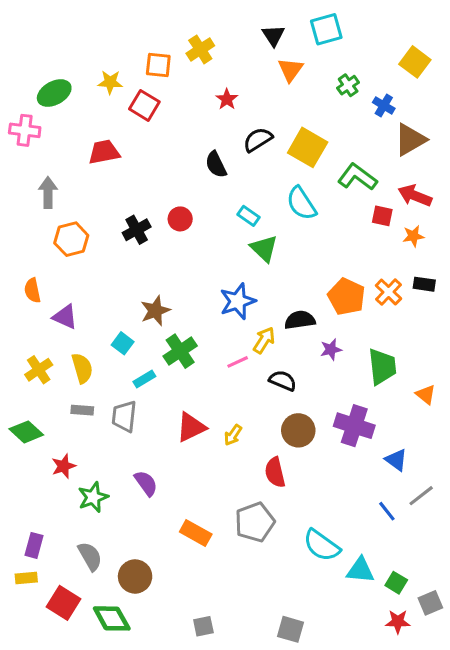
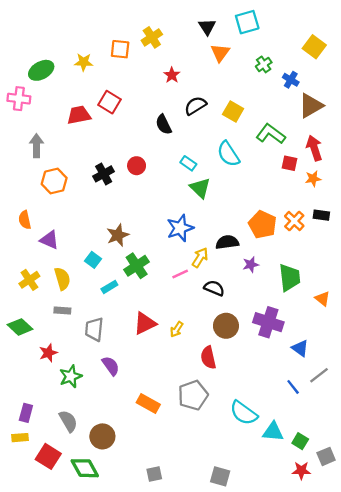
red square: (144, 105) -> (109, 102), moved
yellow square: (308, 147) -> (233, 112), size x0.7
red arrow: (415, 196) -> (314, 148), turned 50
gray trapezoid: (124, 416) -> (94, 329), moved

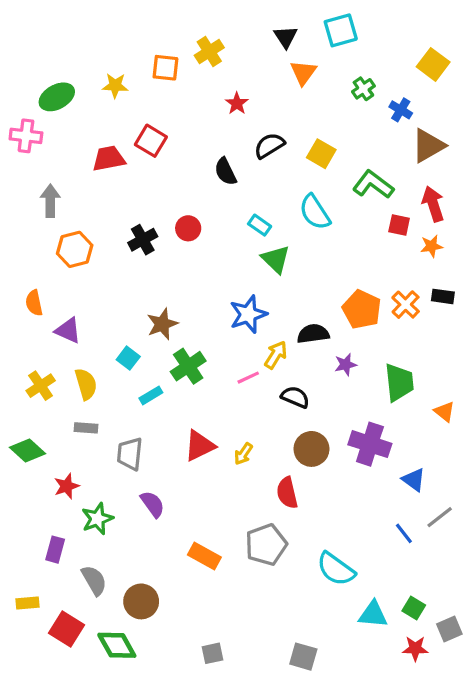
purple rectangle: (26, 413) -> (55, 550), moved
cyan triangle: (273, 432) -> (373, 614), moved

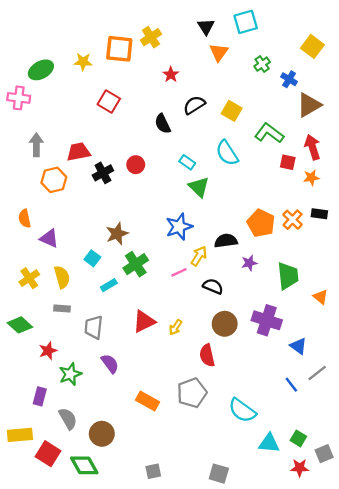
orange square: (165, 68) -> (119, 49), size x1.4
red trapezoid: (109, 159) -> (78, 152), moved
yellow rectangle: (28, 603) -> (20, 435), size x1.5

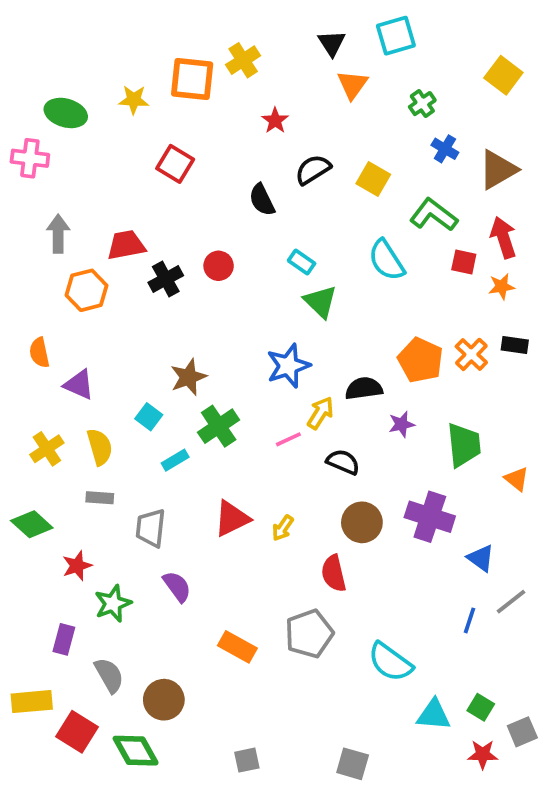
green ellipse: (41, 70) -> (66, 113), turned 45
blue cross: (289, 79) -> (445, 149), moved
cyan semicircle: (227, 153) -> (386, 260), moved
blue line: (291, 385) -> (469, 620), turned 56

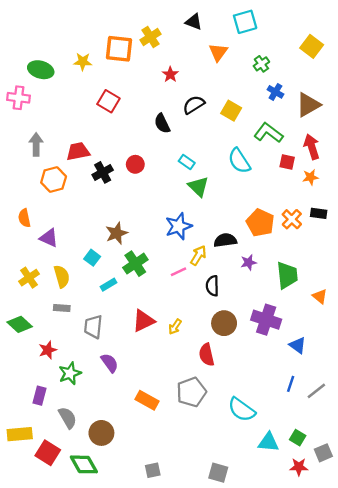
black triangle: (332, 43) -> (194, 22), moved, turned -36
black semicircle: (343, 462) -> (212, 286), turned -114
gray line: (511, 602) -> (316, 391), moved

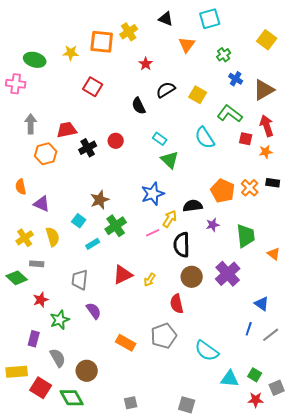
black semicircle: (212, 286) -> (182, 245), size x1.4
gray rectangle: (62, 308) -> (37, 264), moved
purple cross: (266, 320) -> (228, 274), turned 30
blue triangle: (298, 345) -> (262, 304), moved

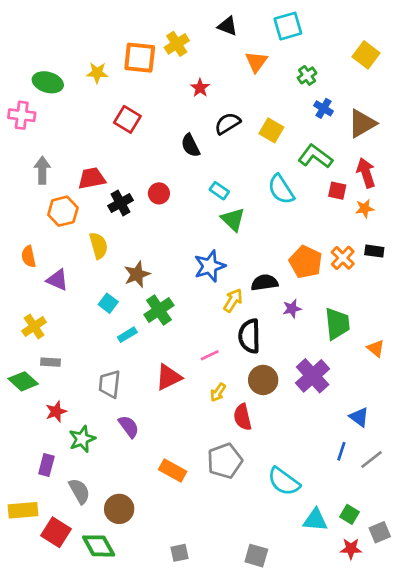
pink line: (153, 233) -> (210, 355), moved
yellow semicircle: (53, 237) -> (99, 246), moved
yellow arrow: (150, 280) -> (218, 392), moved

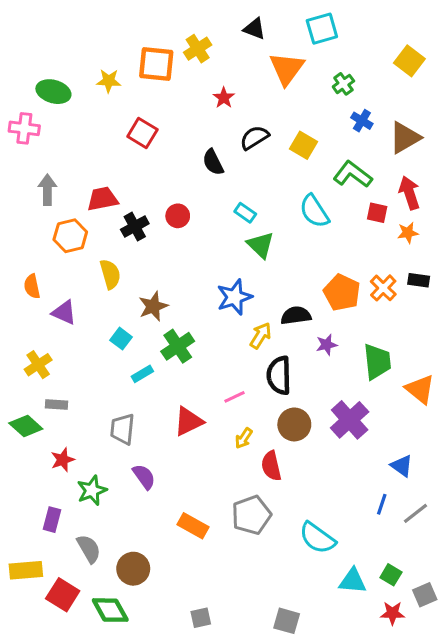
orange triangle: (256, 62) -> (287, 69), size x1.4
orange triangle: (376, 348) -> (420, 389), size x1.5

